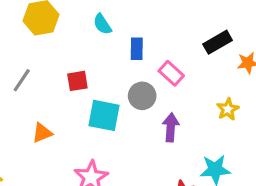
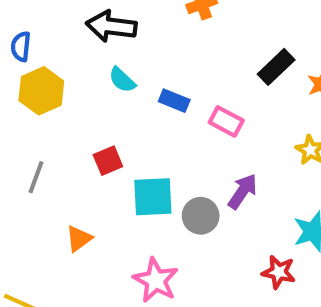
blue rectangle: (137, 49) -> (174, 101), turned -55
gray circle: (142, 96) -> (201, 216), moved
purple arrow: (171, 127) -> (243, 191), turned 44

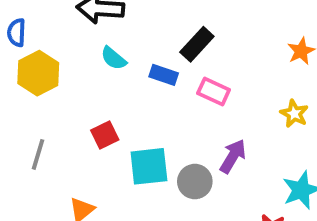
black rectangle: (276, 67) -> (197, 44), moved

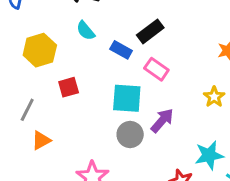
yellow hexagon: (38, 73) -> (40, 50), moved
gray line: (38, 154) -> (27, 110), moved
cyan square: (149, 166) -> (127, 98), moved

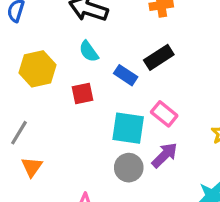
pink rectangle: (156, 69) -> (164, 114), moved
red square: (69, 87) -> (82, 94), moved
orange triangle: (41, 140) -> (32, 167), turned -30

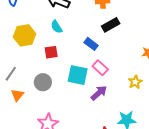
black rectangle: (159, 57) -> (111, 25), moved
blue rectangle: (126, 75) -> (91, 44), moved
gray circle: (129, 168) -> (43, 82), moved

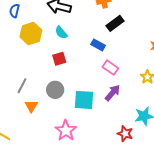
yellow hexagon: (25, 35) -> (31, 34), moved
cyan square: (78, 75) -> (84, 100), moved

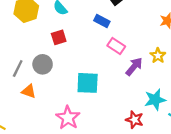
gray circle: (55, 90) -> (43, 64), moved
purple arrow: (113, 93) -> (134, 67), moved
orange triangle: (31, 106) -> (29, 91), turned -40

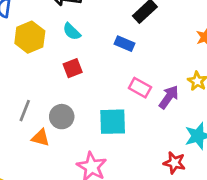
pink rectangle: (116, 46) -> (140, 88), moved
gray circle: (43, 64) -> (62, 117), moved

